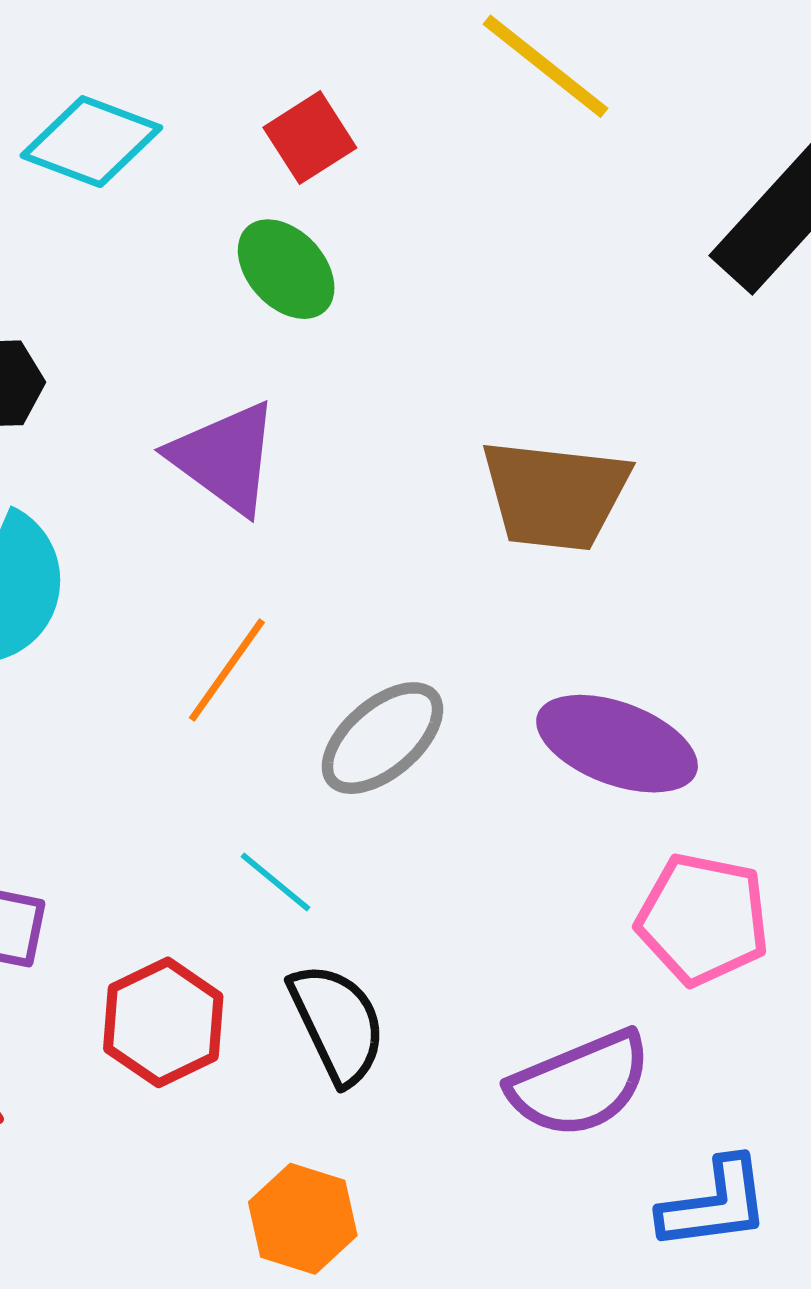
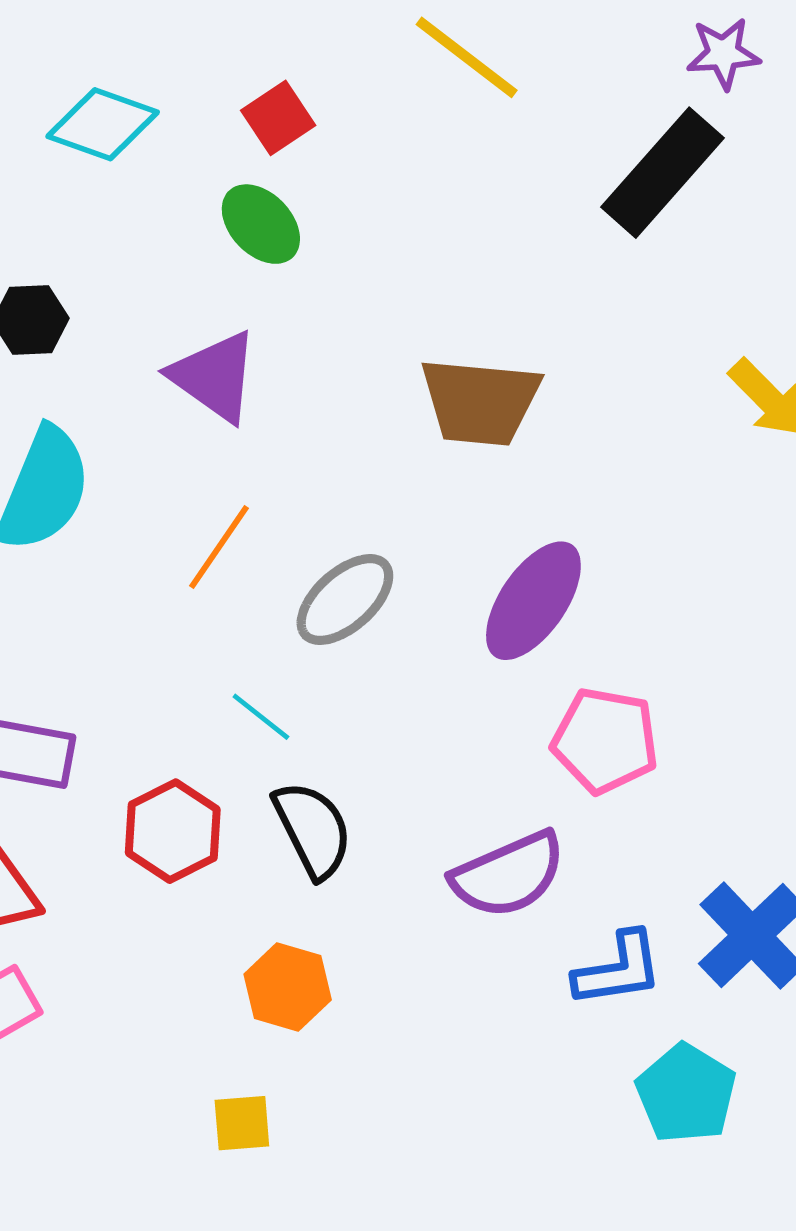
purple ellipse: (617, 744) -> (533, 601), turned -75

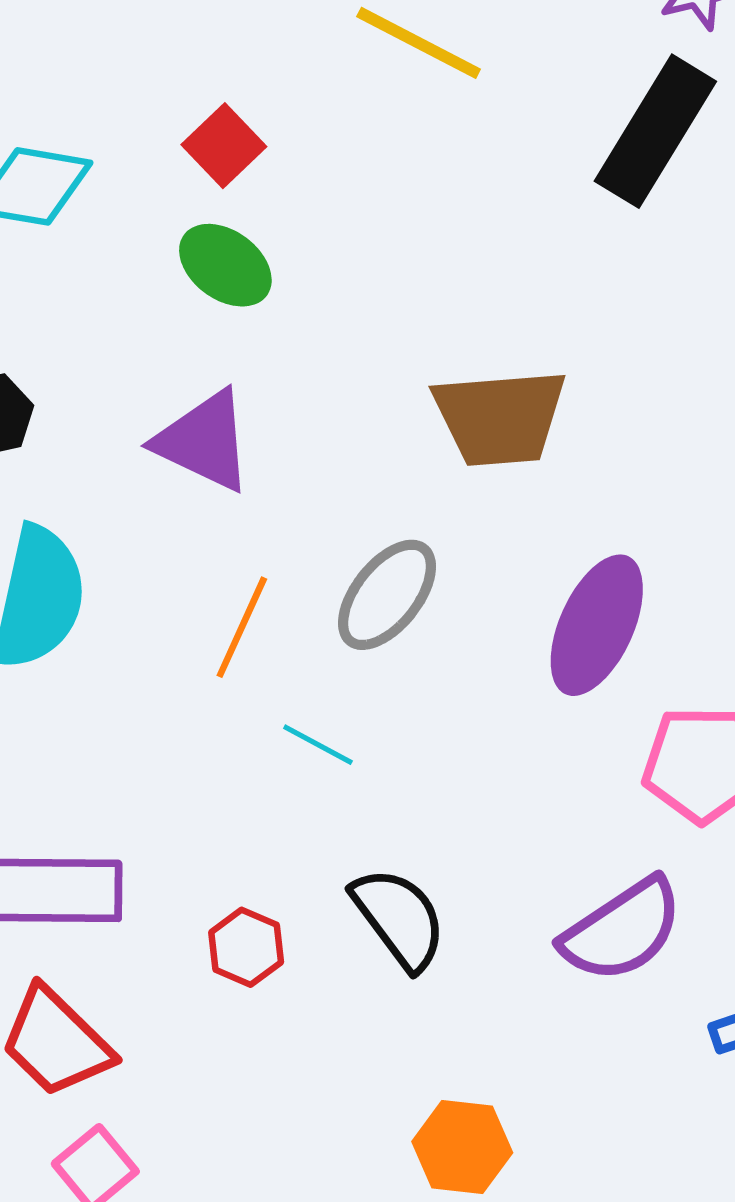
gray ellipse: (345, 600) -> (387, 595), moved
cyan line: (261, 717) -> (318, 745), moved
red hexagon: (173, 831) -> (246, 947), size x0.7
orange hexagon: (288, 987) -> (462, 1147), moved

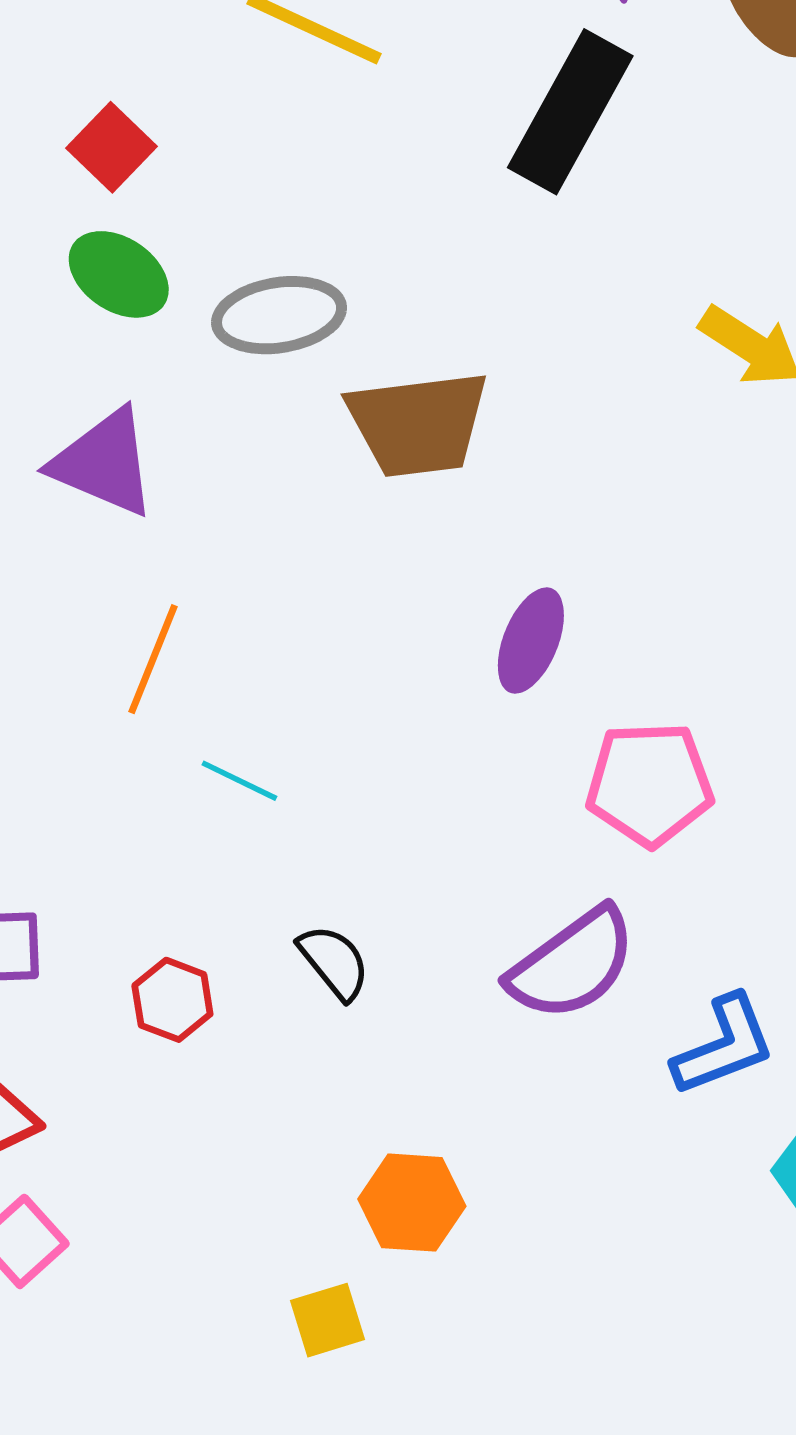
gray ellipse: (387, 595) -> (279, 315), moved, turned 45
purple ellipse: (597, 625) -> (531, 641), size x0.7
black semicircle: (399, 918) -> (334, 962), size x0.7

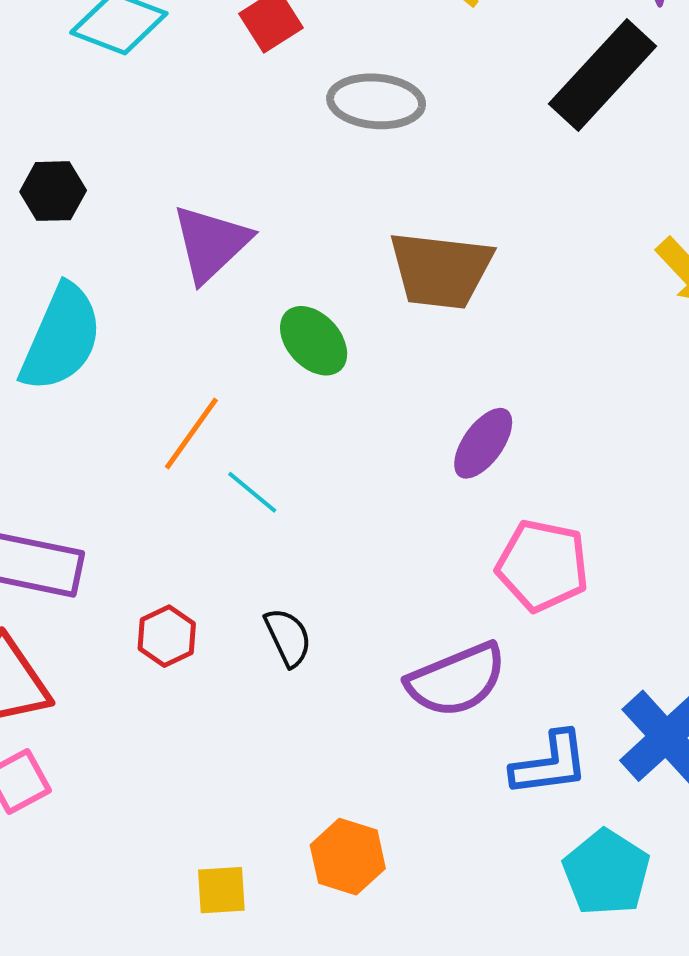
green ellipse: (119, 274) -> (314, 341), moved
gray ellipse: (279, 315) -> (376, 101), moved
purple triangle: (104, 463) -> (211, 243), turned 40
orange line: (153, 659) -> (191, 434), moved
orange hexagon: (412, 1203) -> (348, 857), moved

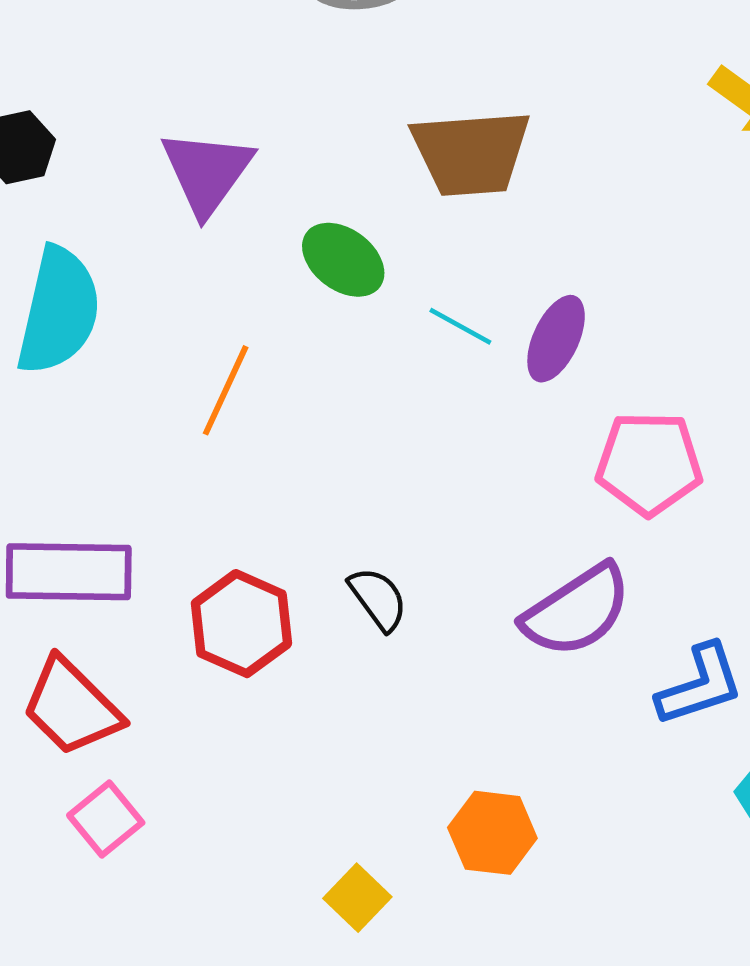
cyan line: (252, 492) -> (460, 326), moved
red hexagon: (167, 636) -> (241, 624), size x1.5
yellow square: (221, 890) -> (357, 898), turned -32

